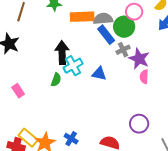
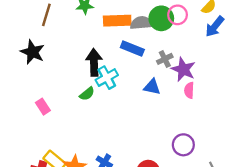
green circle: (124, 27) -> (161, 18), moved
blue rectangle: (106, 35) -> (132, 49), moved, turned -30
blue triangle: (99, 74) -> (152, 87), moved
green semicircle: (56, 80) -> (87, 94), turned 32

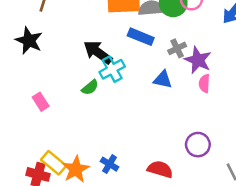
black arrow: (94, 62) -> (98, 52), turned -52

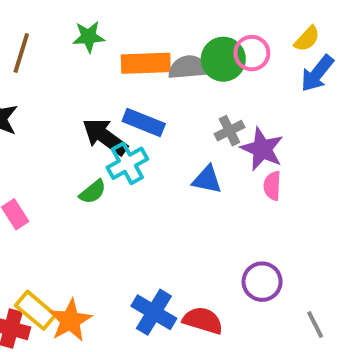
blue rectangle: (141, 37) -> (144, 122), moved
blue cross: (109, 164) -> (154, 312), moved, size x1.5

